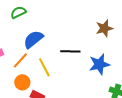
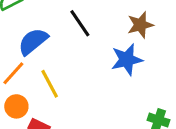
black line: (70, 51) -> (80, 23), moved, turned 54
blue star: (99, 64) -> (127, 60), moved

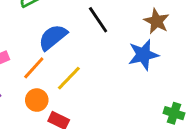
brown star: (140, 25) -> (156, 21), turned -30
yellow line: (50, 84) -> (69, 78), turned 72

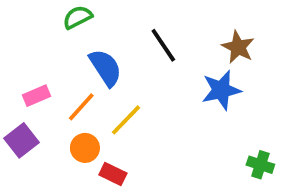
blue semicircle: (53, 37) -> (105, 68), turned 96

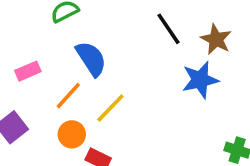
black line: (163, 45) -> (169, 29), moved
pink rectangle: (36, 96) -> (28, 71), moved

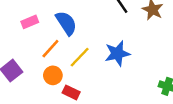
pink rectangle: (28, 71) -> (30, 22), moved
blue star: (200, 80) -> (117, 53), moved

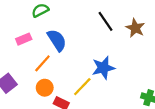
yellow line: (80, 57) -> (82, 87), moved

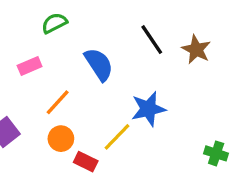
blue semicircle: (57, 40) -> (99, 64), moved

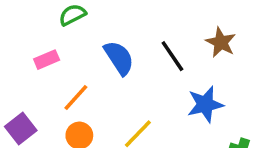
black line: (152, 40) -> (172, 56), moved
blue star: (148, 109) -> (205, 104), moved

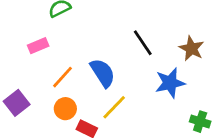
brown star: (221, 42) -> (191, 48), moved
blue semicircle: (119, 58) -> (103, 73), moved

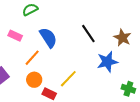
pink rectangle: (38, 46) -> (15, 36), turned 48
blue semicircle: (103, 73) -> (48, 38), moved

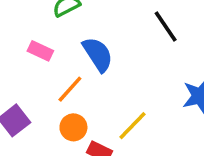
black line: (88, 34) -> (166, 26), moved

